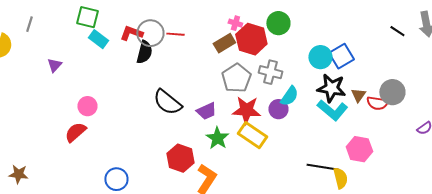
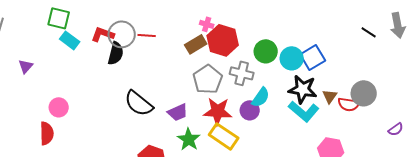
green circle: (278, 23) -> (266, 51), moved
red semicircle: (75, 132) -> (47, 133), turned 130

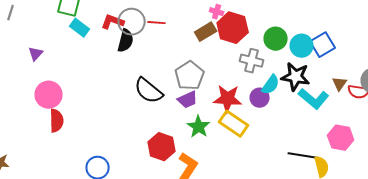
gray pentagon: (208, 79) -> (190, 76), moved
black star: (303, 89) -> (296, 77), moved
pink circle: (59, 107) -> (49, 95), moved, size x1.4

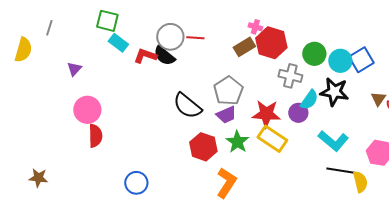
red L-shape: (113, 22) -> (145, 56), moved
black semicircle: (126, 41) -> (164, 56), turned 115
cyan L-shape: (314, 99) -> (333, 141), moved
red hexagon: (162, 147) -> (203, 147), moved

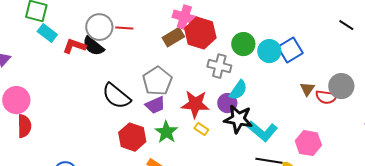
pink cross: (255, 27) -> (184, 17), size x1.6
black star: (334, 92) -> (238, 119), moved
yellow rectangle: (272, 139) -> (201, 129), size x0.5

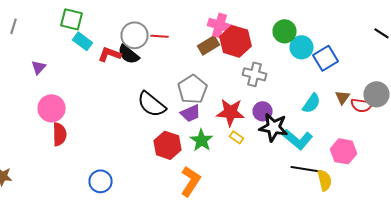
green circle: (243, 44) -> (284, 31), moved
cyan circle: (269, 51) -> (302, 47), moved
cyan semicircle: (238, 90) -> (312, 103), moved

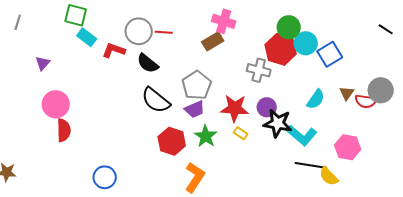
red hexagon: (236, 41) -> (281, 49), moved
black semicircle: (128, 54) -> (148, 63), moved
yellow semicircle: (324, 180) -> (329, 176), turned 150

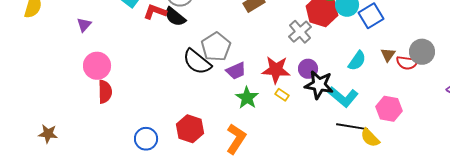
black semicircle: (148, 63) -> (175, 17), moved
gray cross: (259, 70) -> (300, 32), turned 35
gray pentagon: (197, 85) -> (216, 47), moved
red hexagon: (172, 141) -> (190, 129), moved

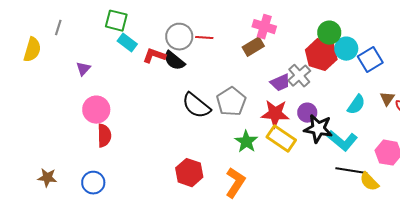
gray pentagon: (216, 47) -> (231, 102), moved
purple trapezoid: (236, 71) -> (280, 83), moved
yellow rectangle: (282, 95) -> (281, 139), size x2.0
blue circle: (146, 139) -> (93, 183), moved

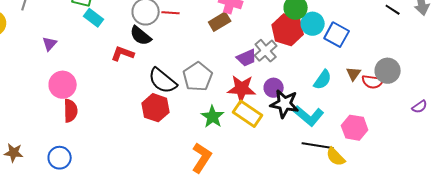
red L-shape: (154, 56) -> (123, 54), moved
blue square: (370, 60) -> (337, 35), turned -30
red hexagon: (189, 173) -> (156, 108), moved

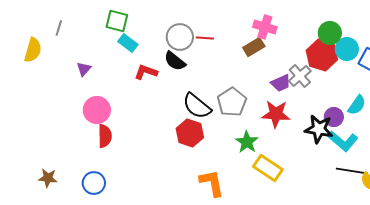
red L-shape: (123, 54) -> (146, 72), moved
purple circle: (274, 88) -> (334, 117), moved
yellow rectangle: (248, 114) -> (268, 168), moved
orange L-shape: (202, 158) -> (212, 183), moved, turned -44

